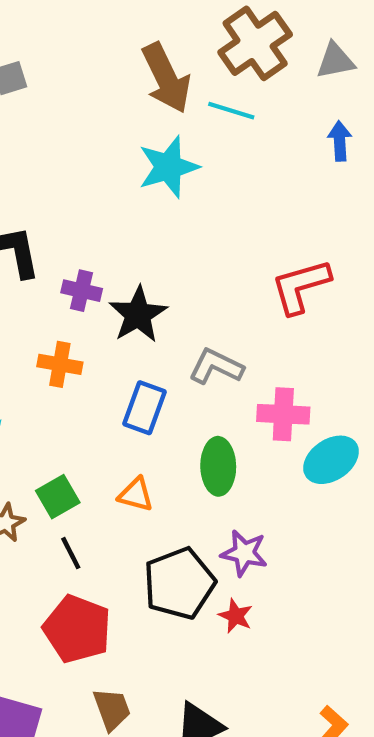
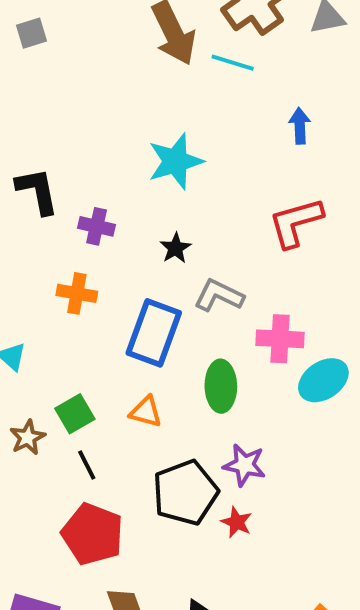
blue arrow: (340, 141) -> (300, 126), moved
cyan star: (168, 167) -> (175, 161), moved
black star: (138, 314) -> (175, 248), moved, size x0.6
blue rectangle: (144, 408) -> (154, 333), size x1.4

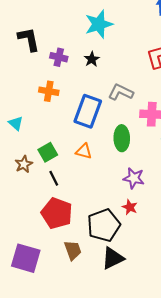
black star: (175, 248) -> (92, 59), moved
black pentagon: (185, 493) -> (104, 225), moved

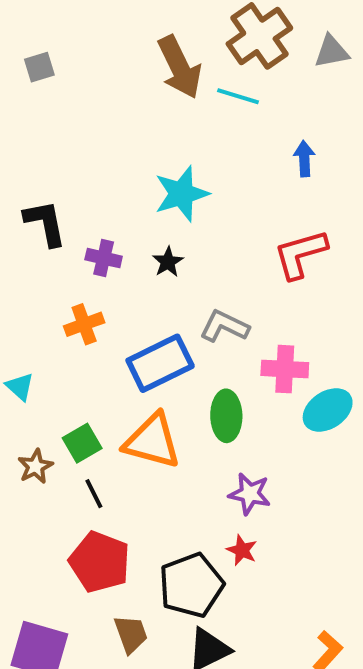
orange cross: (49, 91) -> (84, 324), turned -30
blue rectangle: (88, 111) -> (160, 363), turned 44
orange triangle: (84, 151) -> (152, 441), size x1.8

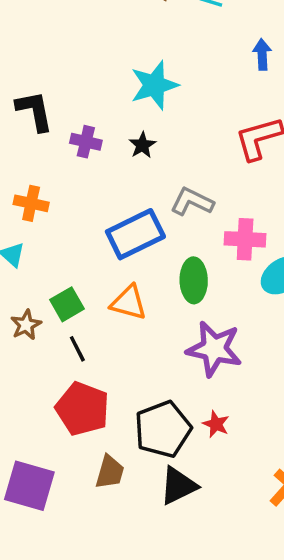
orange cross: (84, 324) -> (31, 203), moved, turned 32
orange triangle: (152, 441) -> (129, 303), size x0.7
purple star: (250, 494) -> (214, 349), size x1.5
red star: (242, 550) -> (216, 424), moved
brown trapezoid: (131, 634) -> (110, 472), turned 36

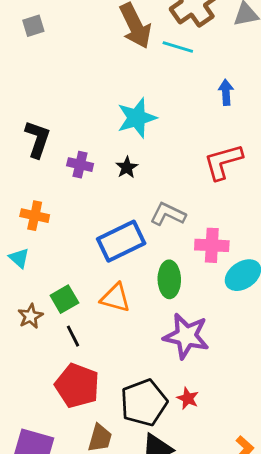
black L-shape: (34, 111) -> (38, 139), turned 30

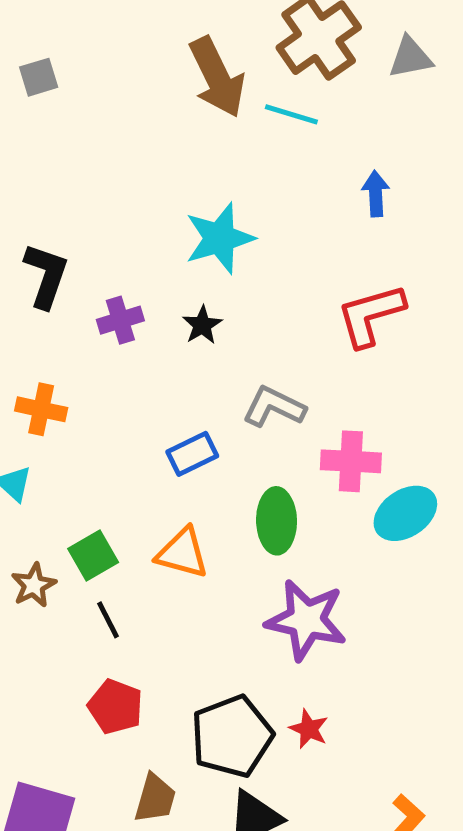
purple cross: (80, 165) -> (120, 320), turned -30
blue rectangle: (121, 241) -> (192, 454), size x0.6
red pentagon: (77, 386) -> (115, 707), size x0.7

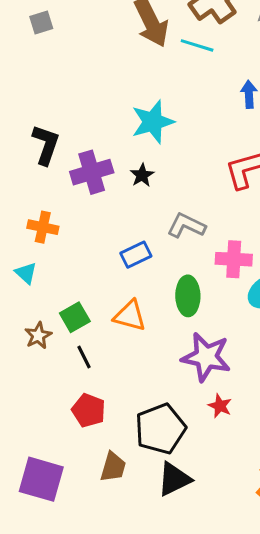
purple cross: (120, 320) -> (92, 172), size x1.5
red star: (309, 729) -> (220, 406), moved

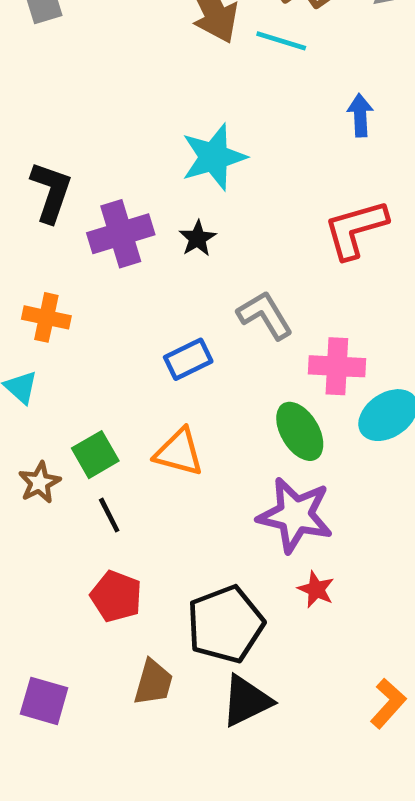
gray L-shape: (186, 226) -> (265, 315), turned 33
green ellipse: (188, 296) -> (300, 431), moved, turned -30
purple square: (41, 479) -> (44, 701), size x0.7

